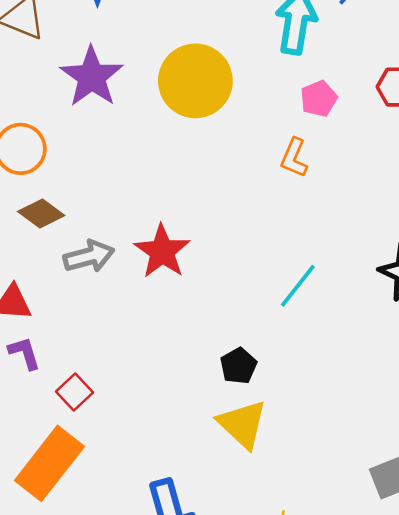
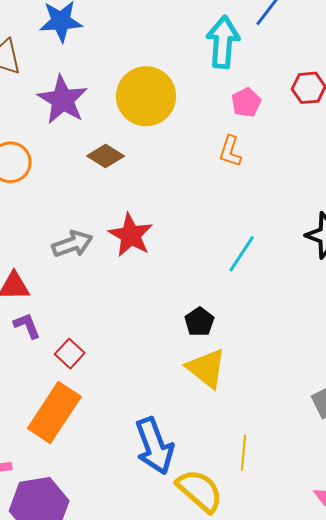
brown diamond: (41, 214) -> (106, 156), moved

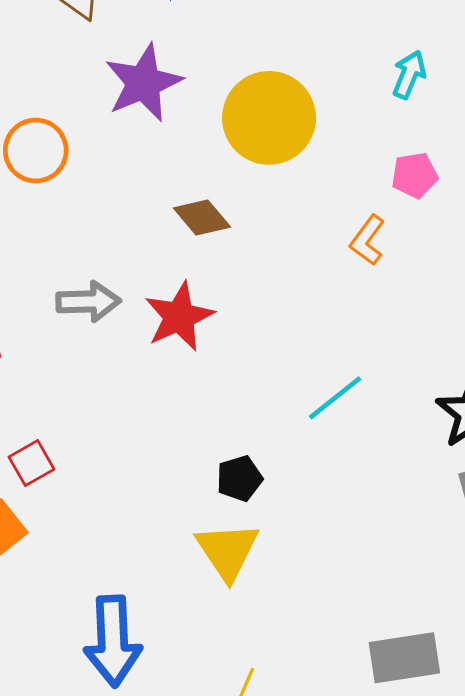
cyan arrow: (223, 42) -> (409, 75), size x0.6
brown diamond: (106, 156) -> (202, 218), moved

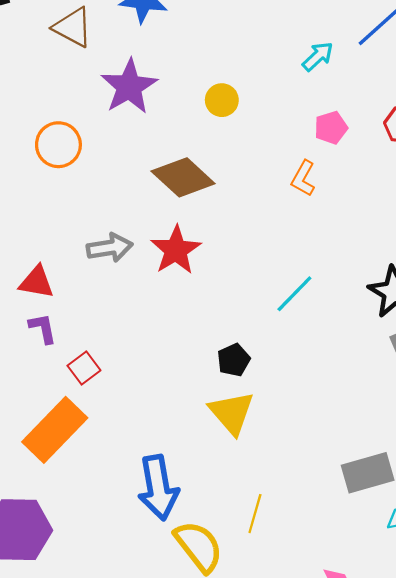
cyan arrow: (409, 75) -> (318, 56), turned 32
yellow circle: (269, 118) -> (222, 100), size x0.5
brown diamond: (202, 218) -> (183, 177), size x1.5

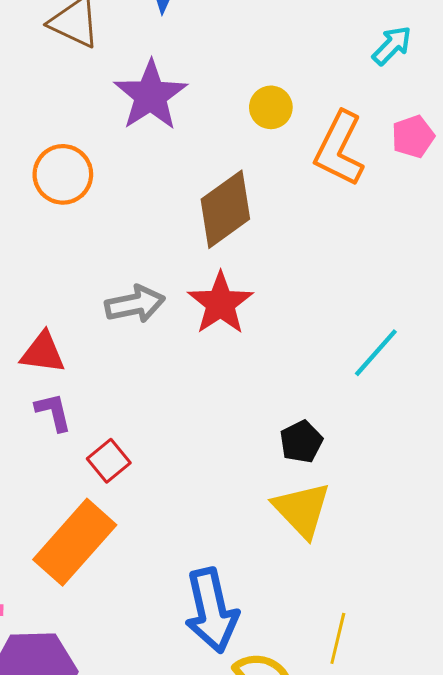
brown diamond: (183, 177) -> (225, 209), turned -76
orange L-shape: (303, 178) -> (339, 149), moved, size x1.6

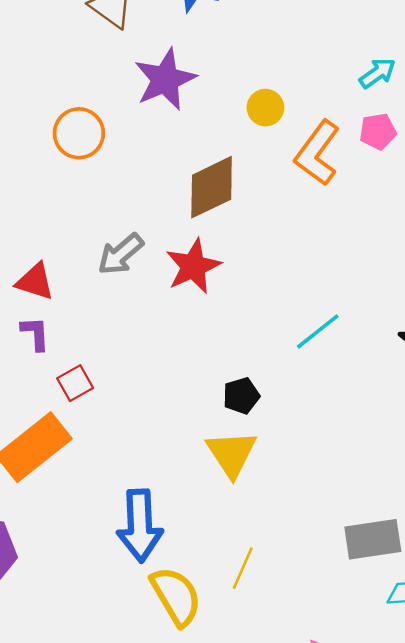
pink pentagon: (413, 137) -> (378, 131), moved
gray arrow: (135, 304) -> (121, 254), turned 141

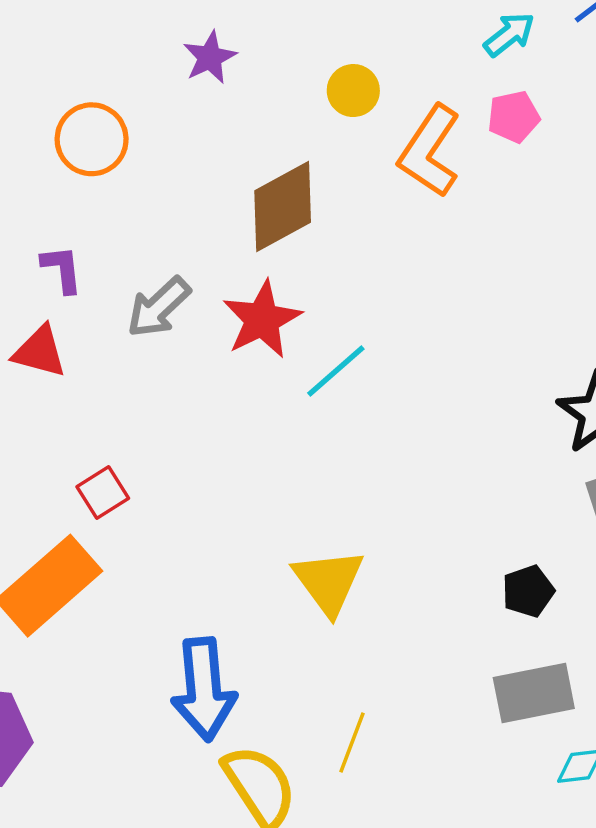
purple star: (165, 79) -> (210, 57), size x0.6
cyan line: (318, 331) -> (336, 371), moved
purple L-shape: (35, 334) -> (62, 269), moved
black pentagon: (241, 396) -> (528, 591), moved

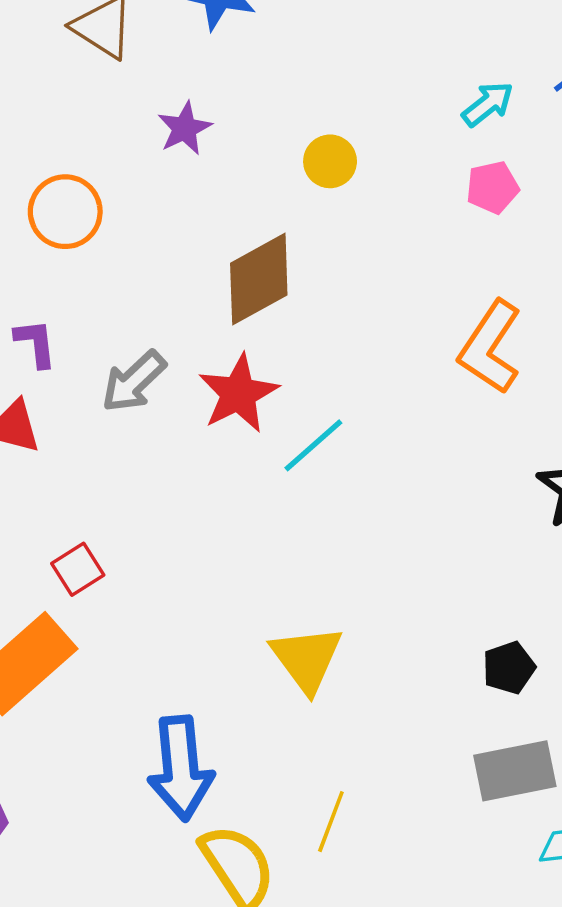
orange L-shape: (430, 151) -> (490, 347), moved

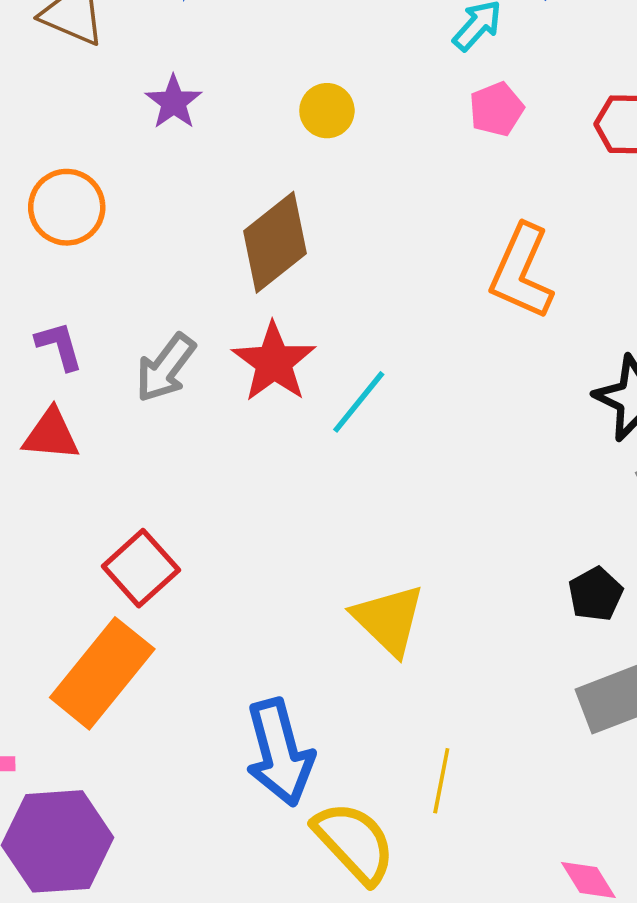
red square: (78, 569) -> (141, 568), size x1.4

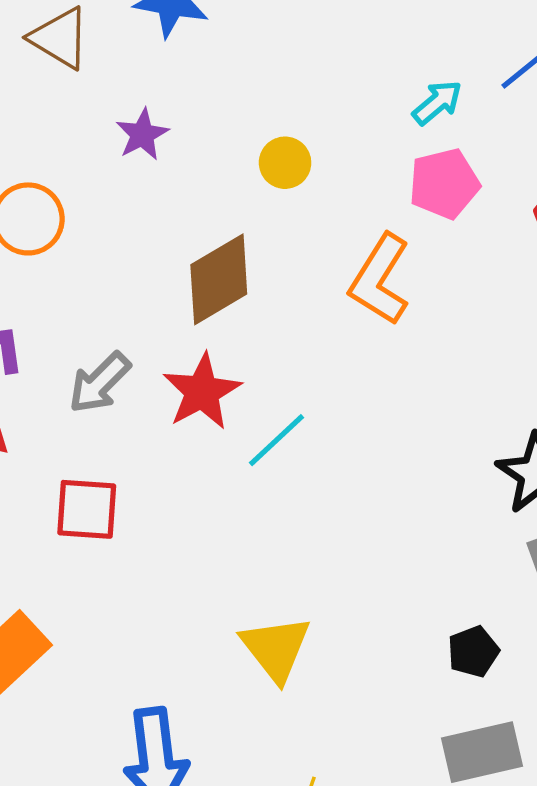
pink pentagon: (496, 109) -> (444, 184), size x1.4
orange L-shape: (522, 272) -> (380, 280), moved
red square: (141, 568) -> (87, 509), moved, turned 38

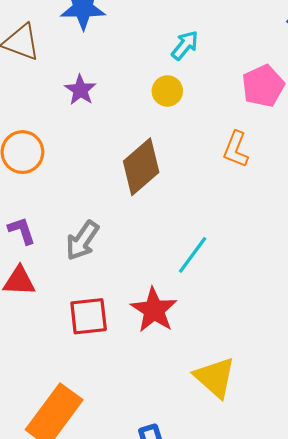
cyan arrow: (437, 103) -> (185, 45), moved
orange L-shape: (380, 280) -> (236, 149), size x0.7
red star: (202, 392) -> (154, 310), moved

